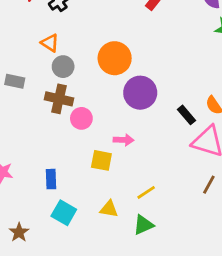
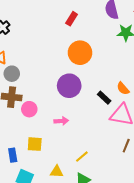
orange circle: (115, 58) -> (80, 53), moved
yellow square: (101, 160) -> (35, 144), moved

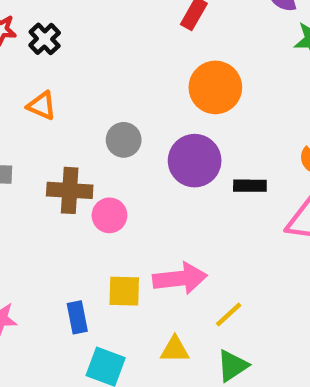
gray circle: (12, 74) -> (124, 140), moved
black rectangle: (104, 98) -> (250, 186), moved, turned -40
pink arrow: (61, 121) -> (180, 278), moved, size x1.6

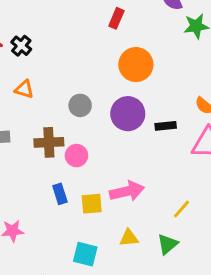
yellow line: (229, 314) -> (182, 209), moved
blue rectangle: (77, 317) -> (60, 194), moved

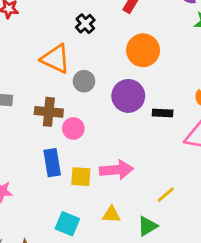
black cross: (21, 46) -> (85, 24), moved
orange triangle: (24, 89) -> (56, 59), moved, size x1.6
blue rectangle: (60, 194) -> (52, 163), size x1.4

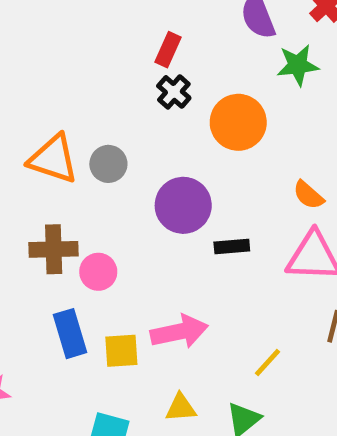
black cross: (85, 24) -> (174, 92), moved
orange circle: (143, 50) -> (238, 122), moved
gray circle: (84, 81) -> (108, 164), moved
black rectangle: (163, 113) -> (232, 247), moved

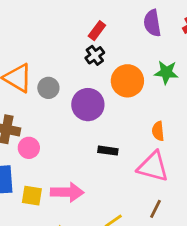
green star: (298, 65) -> (166, 72), moved
orange semicircle: (308, 195) -> (158, 131), turned 30
purple circle: (183, 205) -> (88, 105), moved

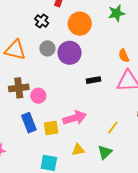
black cross: (95, 55) -> (42, 21), moved
orange circle: (127, 81) -> (80, 24), moved
gray circle: (48, 88) -> (47, 48), moved

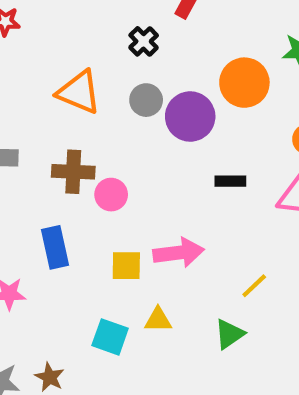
orange circle: (80, 24) -> (244, 83), moved
blue rectangle: (29, 123) -> (55, 247), moved
yellow triangle: (78, 150) -> (158, 320), moved

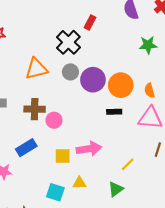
black cross: (144, 41) -> (68, 42), size x1.6
orange circle: (244, 83) -> (121, 85), moved
orange triangle: (79, 92) -> (36, 69), turned -35
blue rectangle: (55, 247) -> (26, 148), turned 72

